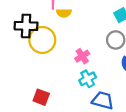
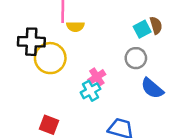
cyan cross: (88, 79) -> (90, 91), moved

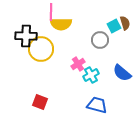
yellow semicircle: (75, 27) -> (61, 24), size x1.5
gray circle: (136, 58) -> (100, 40), moved
cyan cross: (90, 91) -> (91, 75), moved

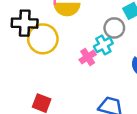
cyan cross: (91, 75) -> (103, 45), moved

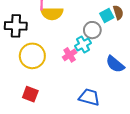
yellow circle: (43, 39) -> (32, 56), moved

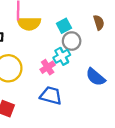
cyan square: (107, 16) -> (64, 26), moved
blue trapezoid: (89, 97) -> (51, 96), moved

